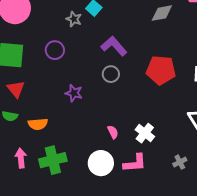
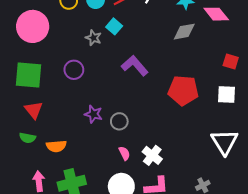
gray circle: (111, 74) -> (119, 121), moved
pink semicircle: (113, 132) -> (124, 153), moved
white cross: (145, 133) -> (152, 155), moved

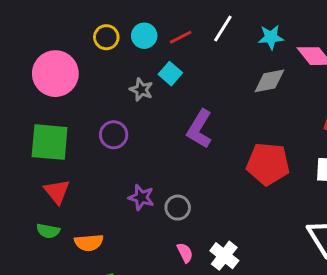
purple L-shape: (135, 66) -> (200, 129), turned -108

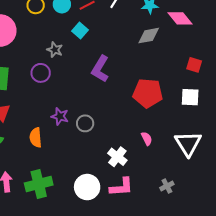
gray star: (141, 90) -> (55, 50), moved
orange semicircle: (89, 243) -> (36, 138), moved, turned 90
pink semicircle: (185, 253) -> (147, 139), moved

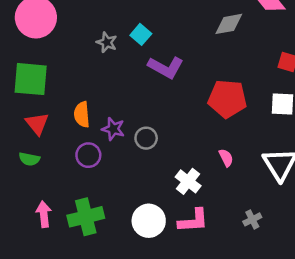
cyan square: (80, 31) -> (141, 34), moved
purple L-shape: (100, 69) -> (166, 67), turned -92
purple circle: (41, 73) -> (88, 155), moved
orange semicircle: (36, 138) -> (82, 114), moved

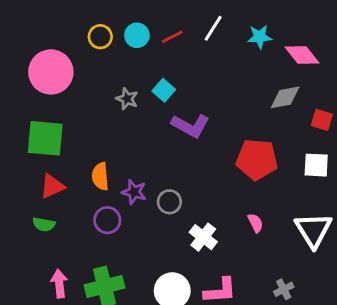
gray diamond: (229, 24) -> (285, 97), moved
red triangle: (37, 124) -> (52, 186), turned 45
white cross: (188, 181) -> (203, 237), moved

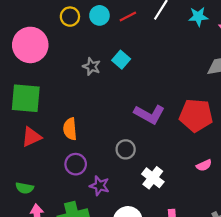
purple L-shape: (191, 126) -> (149, 114), moved
purple star: (134, 192) -> (99, 186), moved
pink semicircle: (255, 223) -> (204, 165), moved, turned 91
green semicircle: (44, 224) -> (25, 188), moved

